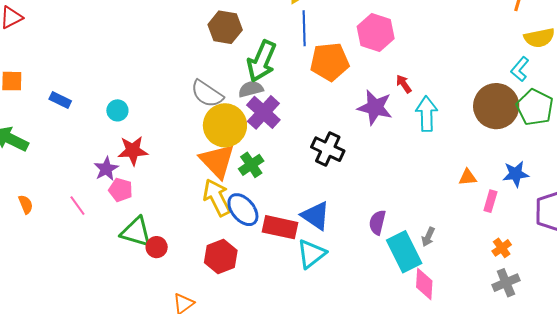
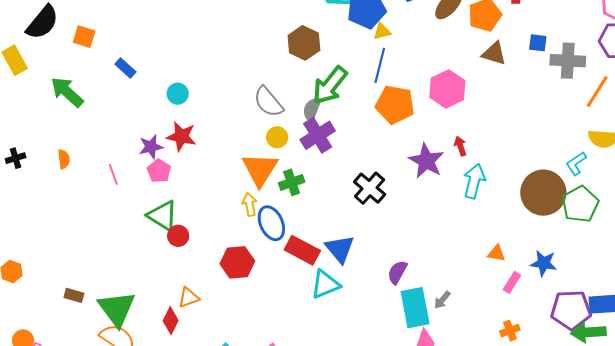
gray semicircle: (251, 89) -> (312, 109), turned -70
yellow circle: (225, 125) -> (277, 137), size x0.5
yellow arrow: (217, 197) -> (250, 204), size x0.6

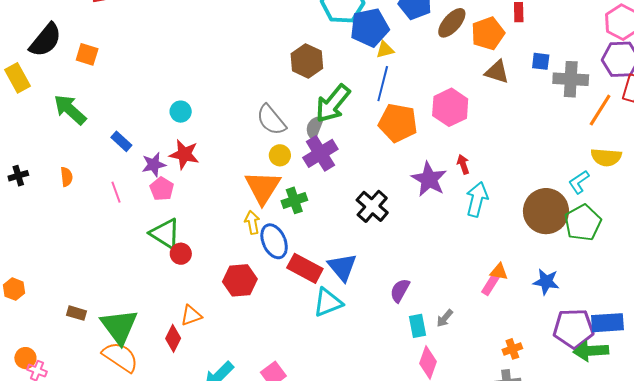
blue rectangle: (125, 68) -> (121, 141), moved
pink rectangle: (512, 282) -> (490, 285), moved
cyan rectangle: (415, 308) -> (418, 326), size x0.6

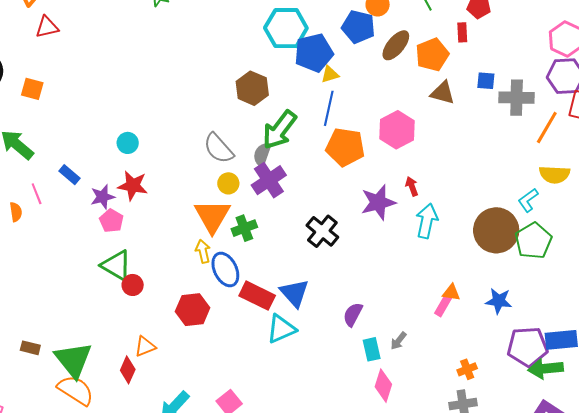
purple star: (429, 179) -> (378, 202), turned 30
pink line: (116, 192) -> (37, 194), moved

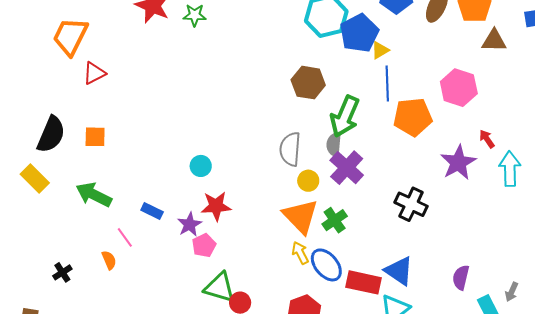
gray semicircle: (219, 148) -> (290, 149), turned 60
pink pentagon: (111, 221) -> (204, 245), turned 30

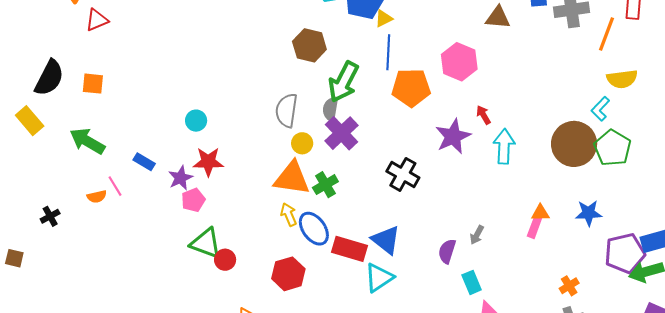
orange triangle: (301, 216) -> (292, 178), turned -42
orange semicircle: (109, 260) -> (97, 197), moved, turned 96
gray arrow: (512, 292) -> (477, 235), moved

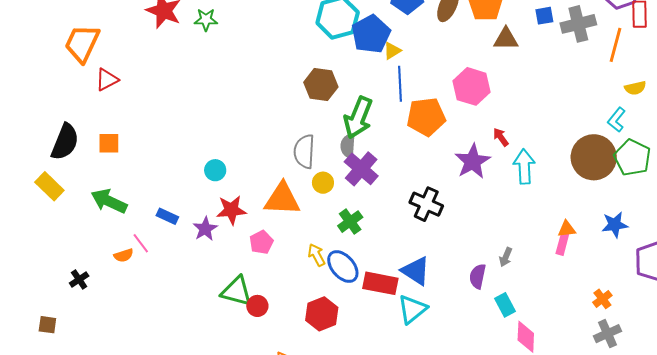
yellow semicircle: (622, 79) -> (635, 88), size x0.7
orange triangle: (292, 178) -> (282, 199), moved
pink pentagon: (193, 200) -> (261, 242), moved

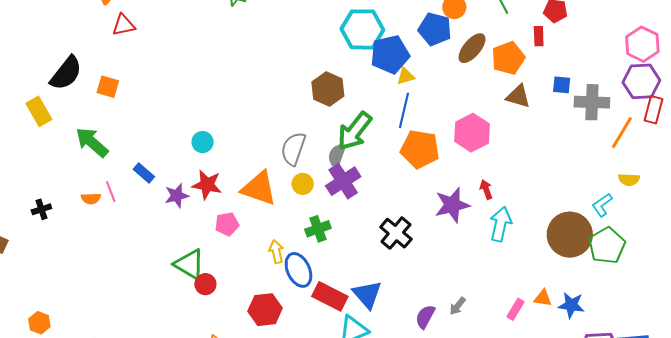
orange triangle: (567, 229) -> (543, 298), moved

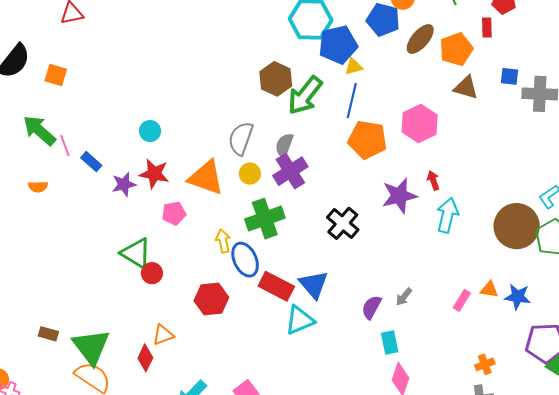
green arrow: (355, 131) -> (305, 95), moved
pink line: (111, 192) -> (65, 145), moved
green cross: (318, 229) -> (265, 219), size x1.5

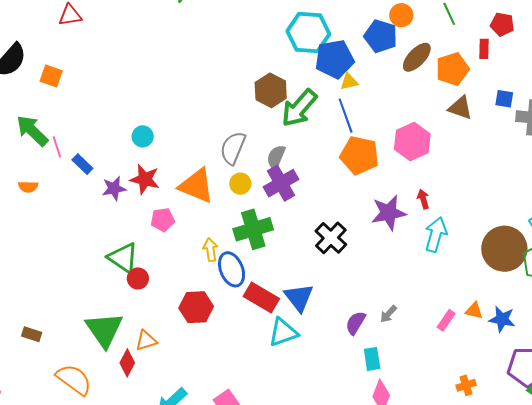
blue line: (352, 101) -> (346, 116), turned -36
green triangle: (91, 347) -> (104, 330), moved

